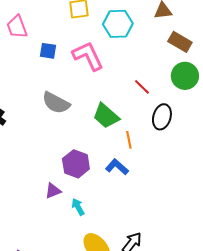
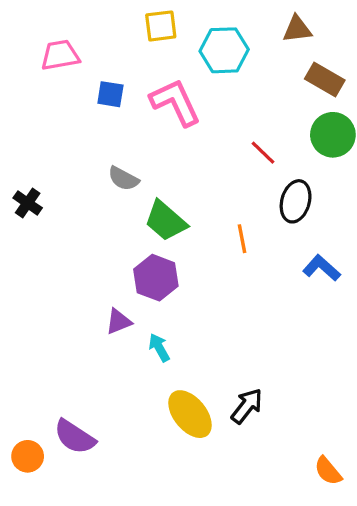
pink trapezoid: (17, 27) -> (60, 55), turned 100
gray semicircle: (56, 103) -> (123, 179), size x0.7
green trapezoid: (106, 116) -> (166, 221), moved
blue L-shape: (117, 167) -> (322, 268), moved

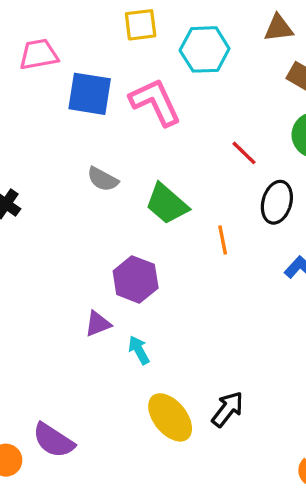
blue square: (110, 94) -> (90, 94), size x1.6
green trapezoid: (166, 221) -> (167, 204), moved

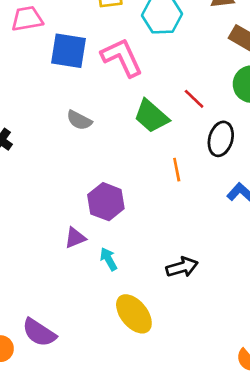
green trapezoid: (167, 204) -> (151, 116), moved
black arrow: (228, 409) -> (182, 267), moved, turned 36

